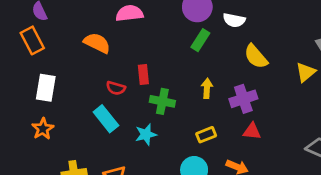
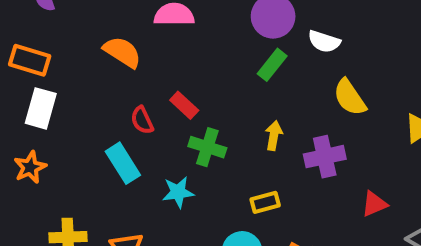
orange rectangle: (32, 40) -> (30, 60), moved, turned -52
red rectangle: (143, 75) -> (184, 105), turned -48
red semicircle: (116, 88) -> (142, 120), turned 42
red triangle: (252, 131) -> (374, 204), moved, turned -36

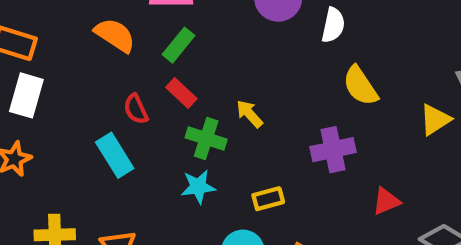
white semicircle: (324, 41) -> (333, 25), turned -96
green rectangle: (272, 65) -> (178, 45), moved
yellow arrow: (274, 136) -> (249, 114), moved, turned -52
cyan star: (178, 192) -> (198, 187), moved

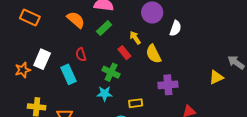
yellow semicircle: (360, 86) -> (153, 54), moved
red rectangle: (181, 93) -> (124, 53), moved
white rectangle: (26, 95) -> (42, 59), moved
yellow arrow: (249, 114) -> (135, 38), moved

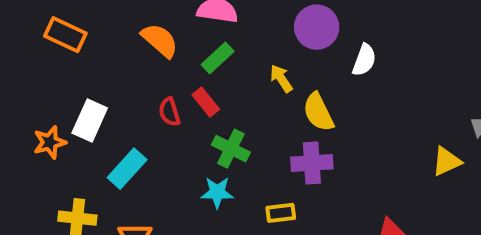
red rectangle: (124, 53) -> (206, 102), moved
cyan rectangle: (69, 74) -> (127, 169), moved, turned 66
purple cross: (168, 85) -> (312, 163), moved

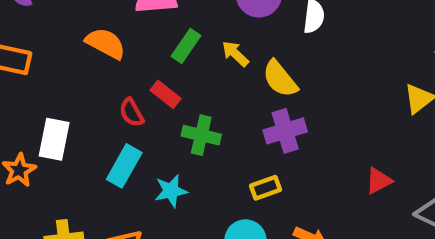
green rectangle: (218, 58) -> (186, 46), moved
cyan rectangle: (127, 169) -> (124, 166), moved
cyan star: (217, 192) -> (171, 191), moved

